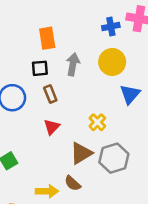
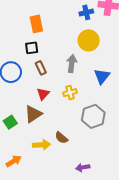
gray arrow: (73, 64) -> (72, 64), moved
blue triangle: (130, 94) -> (102, 76), moved
yellow cross: (97, 122) -> (70, 93), moved, turned 32
brown triangle: (81, 153) -> (33, 114), moved

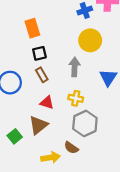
black square: (32, 48) -> (39, 53), moved
yellow cross: (70, 93) -> (76, 98), turned 32
red triangle: (43, 94) -> (47, 103), turned -48
gray hexagon: (93, 116) -> (85, 123), moved

